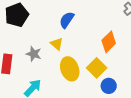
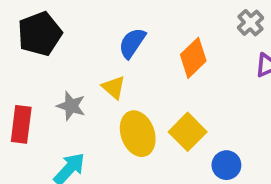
orange diamond: (109, 42) -> (193, 58), moved
blue circle: (109, 86) -> (226, 165), moved

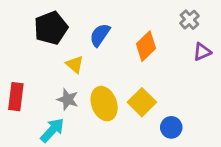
black pentagon: (40, 34) -> (51, 28), moved
yellow triangle: (114, 87) -> (75, 64), moved
gray star: (71, 106) -> (68, 99), moved

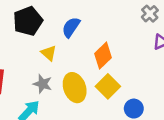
orange diamond: (146, 46) -> (103, 56), moved

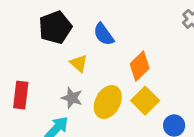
blue semicircle: (71, 27) -> (104, 34), turned -70
yellow ellipse: (75, 88) -> (108, 102), turned 48

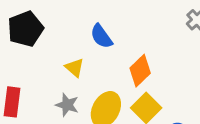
black pentagon: (55, 27) -> (25, 29), moved

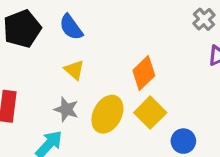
blue semicircle: (101, 36) -> (71, 27), moved

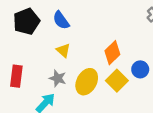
blue circle: (183, 141) -> (140, 69), moved

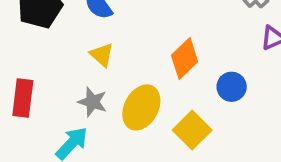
yellow square: (117, 81) -> (192, 130), moved

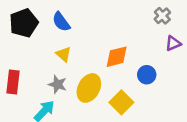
orange diamond: (185, 59) -> (117, 57), turned 30

